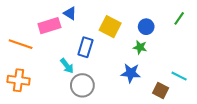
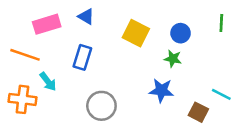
green line: (179, 18) -> (221, 23), turned -32
pink rectangle: (49, 26) -> (47, 24), moved
blue rectangle: (85, 47) -> (82, 57), moved
cyan arrow: (67, 66) -> (48, 82), moved

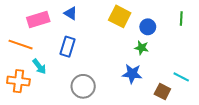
yellow square: (136, 33) -> (120, 16), moved

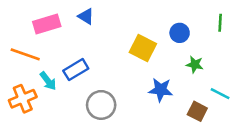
yellow square: (120, 16) -> (143, 48), moved
blue rectangle: (67, 47) -> (76, 70), moved, turned 42
green star: (142, 48) -> (195, 65), moved
orange cross: (18, 81) -> (23, 99), turned -30

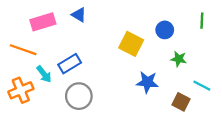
gray circle: (101, 105) -> (79, 96), moved

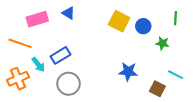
yellow square: (131, 44) -> (119, 21), moved
green star: (179, 59) -> (162, 43), moved

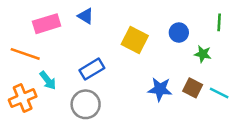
yellow square: (119, 21) -> (135, 40), moved
blue rectangle: (60, 55) -> (92, 69), moved
brown square: (157, 89) -> (193, 88), moved

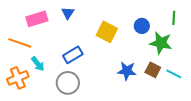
blue triangle: (86, 16) -> (68, 13), turned 32
green star: (203, 54) -> (161, 43), size x1.6

